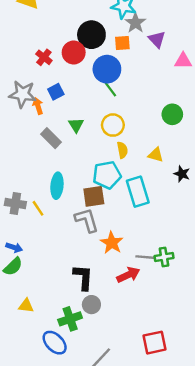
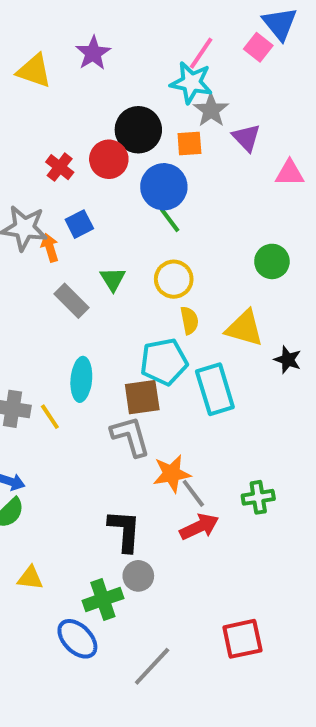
yellow triangle: (156, 155) -> (244, 328), size x1.5
orange star: (112, 243) -> (172, 474), turned 30
gray line: (145, 257) -> (193, 493), moved, turned 48

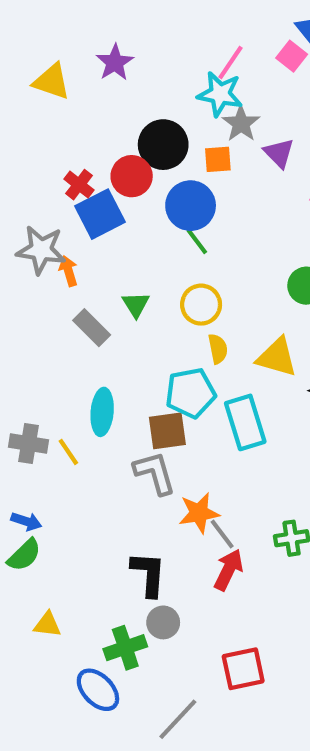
blue square: (79, 224) -> (100, 214), moved, size x1.6
red arrow: (199, 527) -> (228, 570), turned -39
red square: (242, 639) -> (243, 669), moved

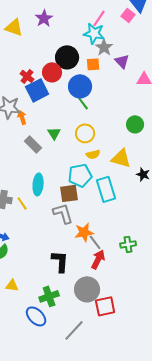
yellow semicircle: (218, 349) -> (93, 154), turned 88
gray circle: (163, 622) -> (87, 289), moved, size x1.6

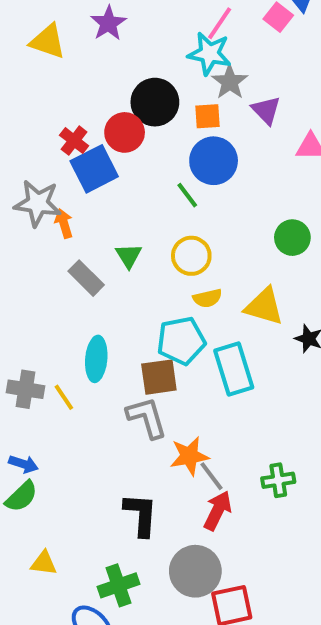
blue circle: (80, 86) -> (214, 161), moved

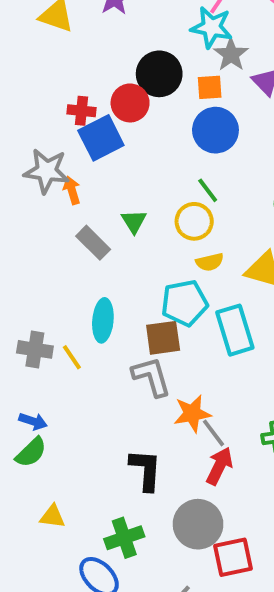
red cross: (74, 141) -> (82, 111), turned -32
green line: (187, 195) -> (208, 190), moved

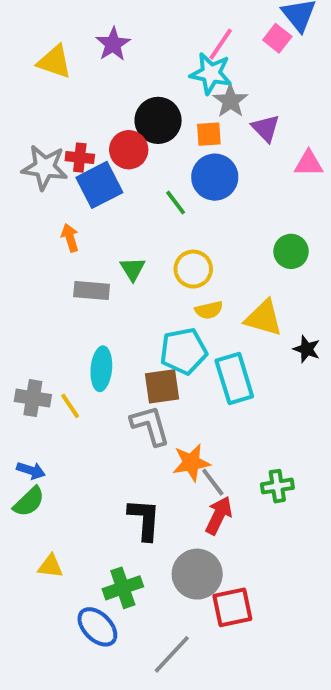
gray star: (47, 171) -> (45, 167), moved
green line: (208, 190) -> (176, 203), moved
gray rectangle: (93, 243) -> (92, 291), turned -40

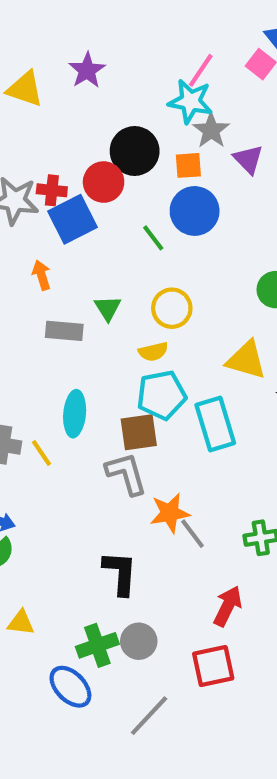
yellow semicircle: (209, 310) -> (153, 352), moved
red arrow: (219, 515) -> (228, 606), moved
gray circle: (197, 574) -> (139, 641), moved, size x0.7

